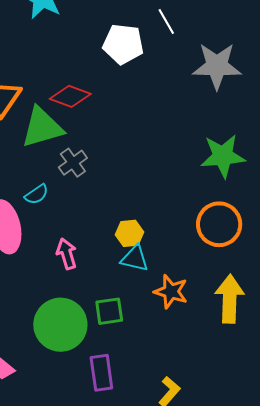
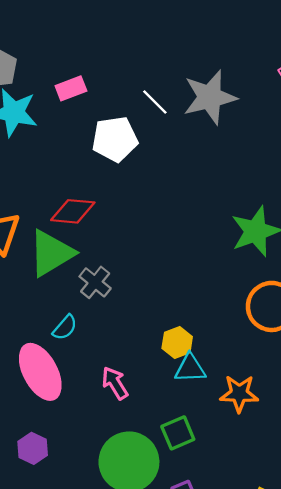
gray star: (217, 66) -> (210, 97), moved

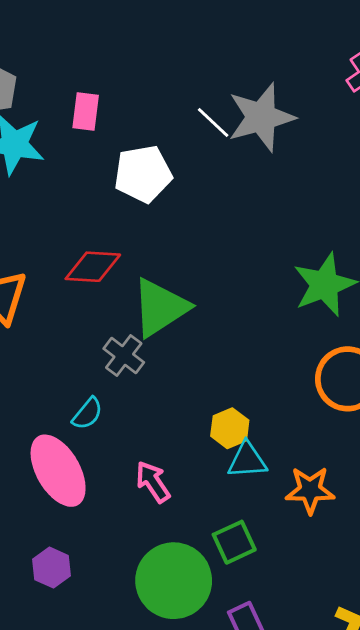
pink rectangle: (71, 88) -> (86, 112), turned -60
white line: (155, 102) -> (213, 123), moved
green triangle: (51, 253) -> (160, 308), moved

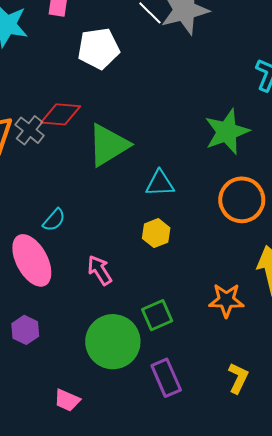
gray cross: (124, 356) -> (30, 130), moved
cyan triangle: (247, 460) -> (160, 183), moved
orange star: (310, 490) -> (226, 300), moved

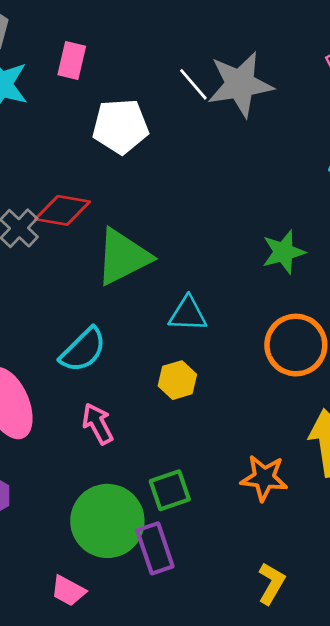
green star: (227, 132) -> (283, 252), size x0.7
cyan semicircle: (54, 220) -> (83, 350), moved, size x1.5
purple rectangle: (166, 378) -> (155, 548), moved
pink trapezoid: (67, 400) -> (68, 591), moved

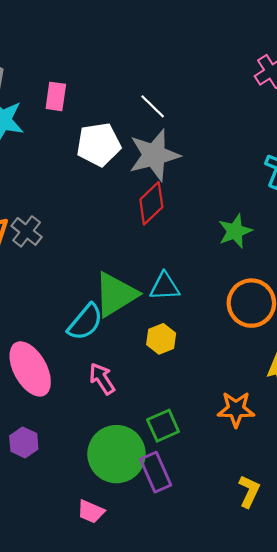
gray star: (240, 84) -> (154, 155), moved
red diamond: (62, 210) -> (151, 203), moved, turned -48
green triangle: (123, 257) -> (116, 295), moved

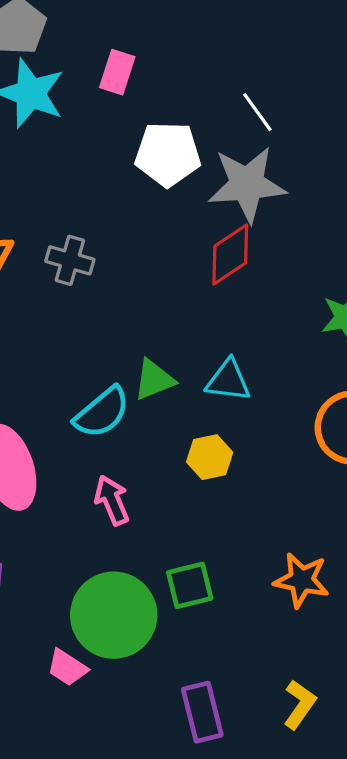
gray cross: (27, 231) -> (70, 260), moved, turned -32
green triangle: (116, 295) -> (154, 380), size x0.6
purple rectangle: (156, 472) -> (202, 712), moved
pink trapezoid: (91, 512) -> (67, 668), moved

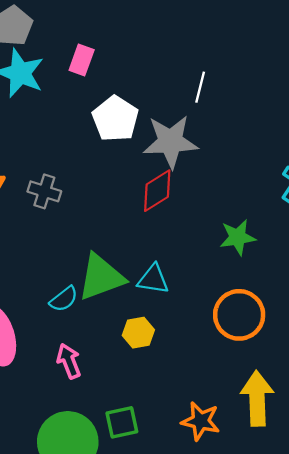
white line: (257, 112) -> (200, 87), moved, turned 48
white pentagon: (168, 154) -> (115, 119), turned 30
green triangle: (154, 380) -> (101, 277), size x1.6
cyan semicircle: (102, 412) -> (64, 299), size x0.7

